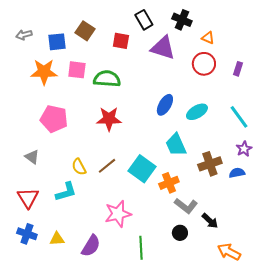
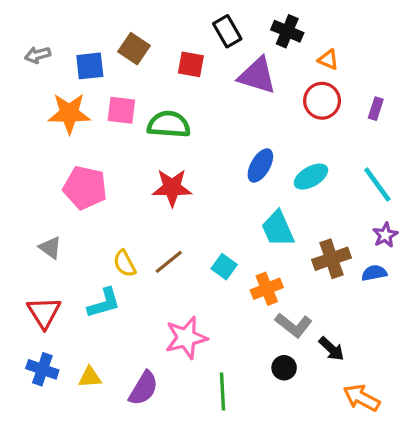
cyan square: (142, 169) -> (224, 267), size x0.6

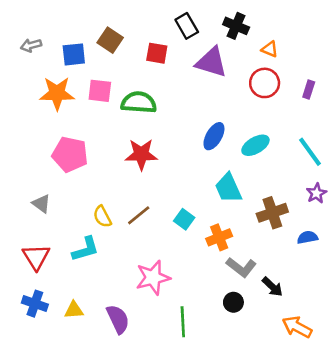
blue semicircle: (374, 273) -> (307, 237), moved
purple semicircle: (143, 388) -> (118, 319), turned -56

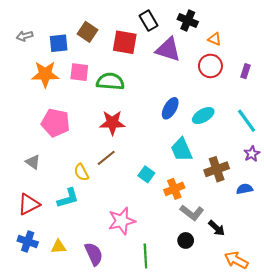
red square: (157, 53) -> (125, 42), size x1.4
brown line: (139, 215) -> (106, 158), moved
red triangle: (36, 257) -> (29, 204), turned 35

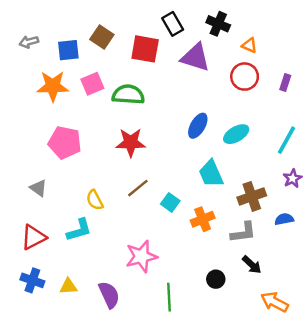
pink square: (79, 72) -> (92, 84), turned -30
cyan line: (247, 121) -> (287, 140), turned 65
brown line: (106, 158) -> (138, 188), moved
gray L-shape: (192, 213) -> (243, 232), moved, turned -45

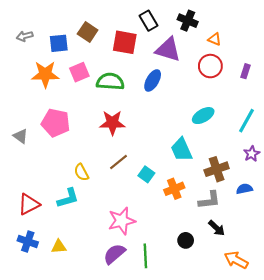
blue ellipse: (198, 126) -> (153, 80), moved
gray triangle: (38, 188) -> (21, 136), moved
purple semicircle: (109, 295) -> (114, 254), moved, turned -105

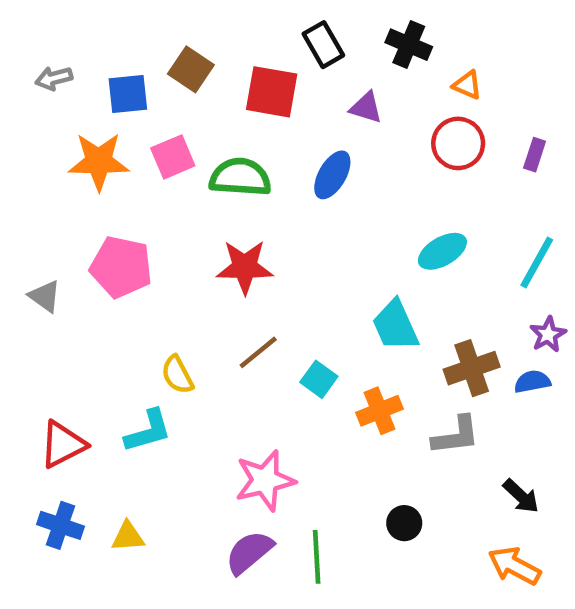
purple triangle: (168, 50) -> (366, 107), size x0.6
blue semicircle: (244, 189) -> (532, 382), moved
black arrow: (217, 228) -> (521, 496), moved

